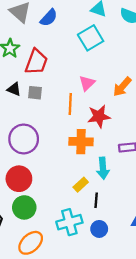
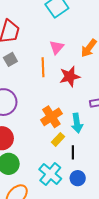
gray square: (35, 93) -> (10, 59), turned -32
orange cross: (81, 142) -> (51, 117), moved, turned -30
cyan cross: (69, 222) -> (50, 174), turned -30

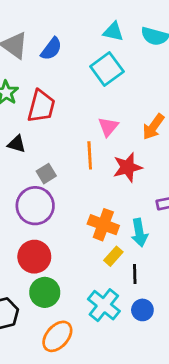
gray square: (10, 59) -> (46, 174), moved
orange cross: (51, 117) -> (103, 225), turned -35

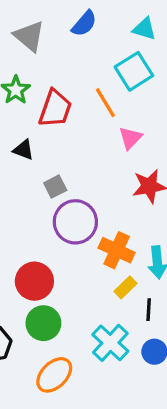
blue semicircle: (51, 49) -> (84, 24), moved
orange line: (90, 155) -> (105, 103), moved, turned -32
purple circle: (35, 206) -> (75, 222), moved

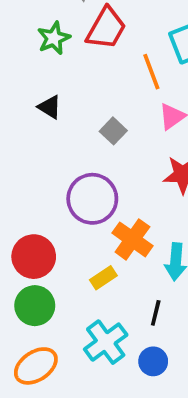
red trapezoid: (55, 109) -> (106, 28), moved
gray square: (55, 187) -> (113, 131), moved, turned -30
yellow rectangle: (125, 287) -> (103, 278), moved

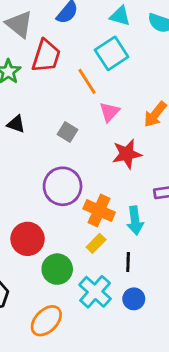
yellow rectangle: (103, 278) -> (96, 243), moved
green circle: (35, 306) -> (57, 269), moved

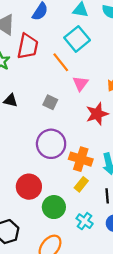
cyan cross: (95, 292) -> (85, 221), size x0.7

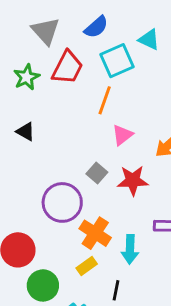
cyan square: (77, 39) -> (117, 61), moved
orange line: (61, 62) -> (105, 100), turned 42
gray square: (50, 102) -> (97, 173), moved

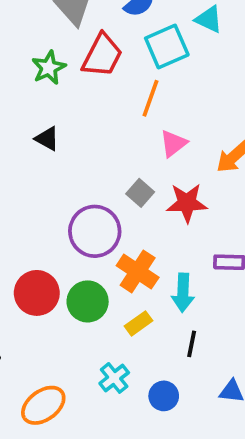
yellow rectangle: (87, 266) -> (139, 323), moved
green circle: (43, 285) -> (88, 301), moved
black line: (116, 290) -> (192, 344), moved

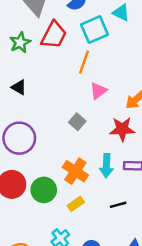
red star: (187, 203) -> (122, 129), moved
purple circle: (95, 231) -> (19, 138), moved
cyan arrow: (183, 293) -> (106, 166), moved
black line: (192, 344) -> (118, 205), moved, turned 63

